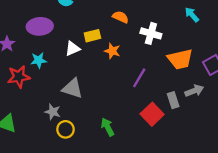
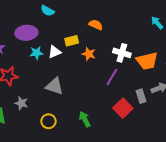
white cross: (151, 33) -> (122, 53), moved
cyan star: (39, 60) -> (36, 53), moved
gray star: (53, 112) -> (21, 103), moved

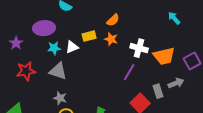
orange semicircle: (96, 25) -> (113, 20), turned 112
orange star: (89, 54) -> (111, 39), moved
gray triangle: (55, 86) -> (58, 71), moved
gray star: (21, 103) -> (60, 98), moved

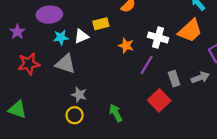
orange star: (111, 39) -> (126, 45), moved
orange trapezoid: (164, 56) -> (190, 31), moved, turned -30
gray rectangle: (158, 91) -> (174, 79), moved
gray star: (60, 98) -> (79, 95), moved

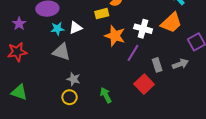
yellow rectangle: (101, 24) -> (102, 14), moved
orange star: (126, 45) -> (115, 36), size x1.5
red star: (29, 64) -> (17, 52), moved

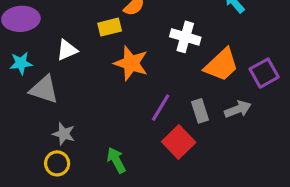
orange trapezoid: (171, 23) -> (221, 65), moved
cyan star: (57, 29) -> (21, 63), moved
white cross: (143, 29) -> (185, 37), moved
purple line: (133, 53) -> (161, 108), moved

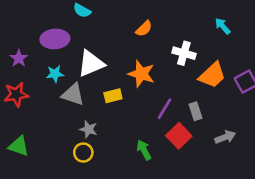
yellow rectangle: (110, 27) -> (113, 96), moved
white triangle: (67, 50) -> (91, 64), size x1.6
gray arrow: (238, 109) -> (225, 137), moved
green arrow: (116, 160) -> (144, 150), moved

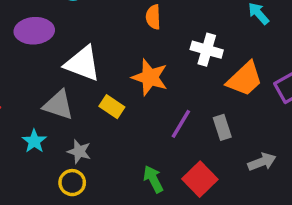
orange semicircle: (144, 29) -> (153, 17), turned 132
white triangle: (91, 64) -> (83, 64), turned 44
cyan star: (55, 74) -> (34, 141), moved, turned -30
yellow rectangle: (113, 96) -> (112, 107), turned 48
red square: (179, 136) -> (200, 179), moved

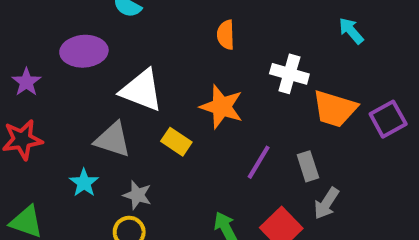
orange trapezoid: (245, 79) -> (335, 109), turned 60
gray arrow: (262, 162) -> (326, 203), moved, turned 144

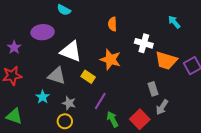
purple line: (259, 162) -> (100, 101), moved

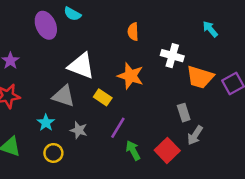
purple ellipse: (43, 32) -> (46, 25), moved, turned 70
yellow circle: (65, 121) -> (53, 153), moved

